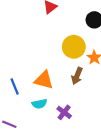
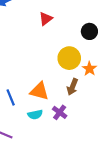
purple cross: (64, 112) -> (60, 112), moved

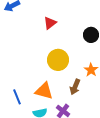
yellow circle: (69, 58) -> (58, 60), moved

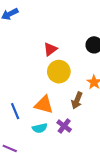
red triangle: (50, 23) -> (50, 49), moved

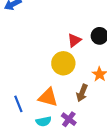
red triangle: (50, 49) -> (74, 40), moved

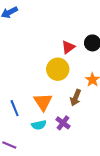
orange triangle: (48, 97) -> (43, 102), turned 42

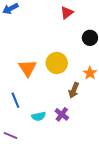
red triangle: (68, 47) -> (67, 13), moved
orange triangle: (43, 102) -> (28, 68), moved

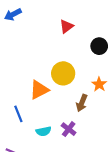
red triangle: (67, 13) -> (66, 26), moved
orange triangle: (28, 68) -> (39, 90), moved, turned 36

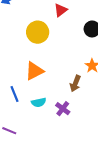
yellow circle: (63, 73) -> (38, 32), moved
cyan semicircle: (43, 131) -> (39, 102), moved

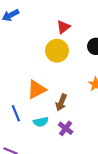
yellow circle: (38, 32) -> (57, 51), moved
brown arrow: (75, 83) -> (61, 102), moved

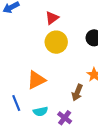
red triangle: (63, 27) -> (52, 18), moved
brown arrow: (61, 102) -> (77, 93), moved

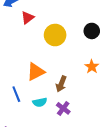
red triangle: (52, 18) -> (28, 18), moved
brown arrow: (77, 93) -> (61, 84), moved

